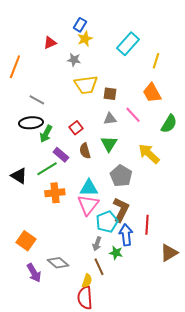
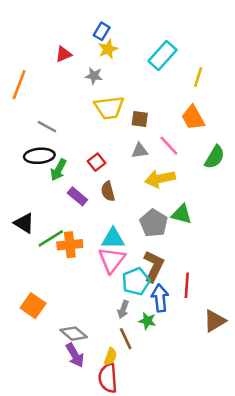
green triangle: (109, 144) -> (182, 214), moved, turned -48
yellow arrow: (149, 154) -> (160, 179), moved, turned -55
green line: (47, 169) -> (51, 238), moved
purple arrow: (34, 273) -> (75, 355), moved

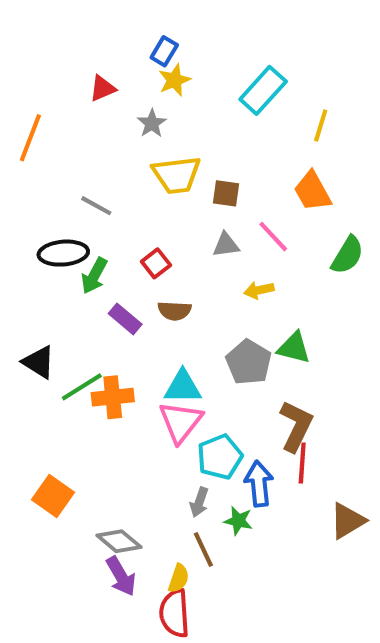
gray star: (94, 76) -> (152, 123), turned 30
gray line: (47, 127) -> (96, 206), moved
yellow arrow: (160, 179) -> (259, 290), size x0.6
brown semicircle: (108, 191) -> (174, 311), turned -72
brown L-shape: (154, 266) -> (296, 426), moved

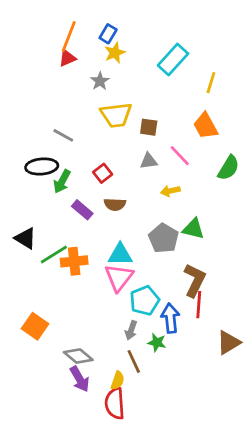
orange line: (30, 138) -> (69, 37), moved

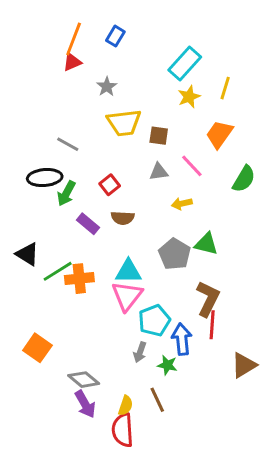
yellow star: (115, 53) -> (189, 97), moved
orange trapezoid: (206, 126) -> (219, 134), turned 64
brown line: (134, 361) -> (157, 400), moved

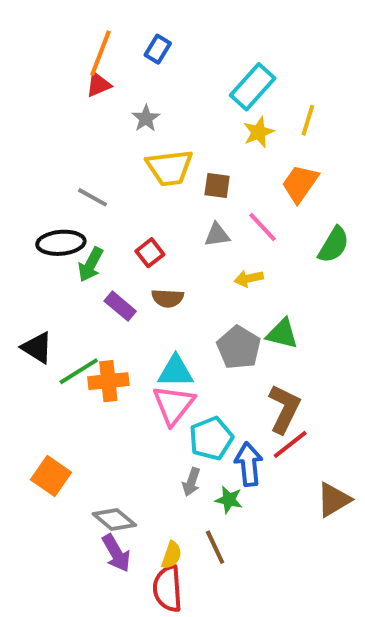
red line: (212, 325) -> (290, 444), turned 48

